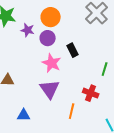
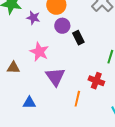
purple circle: (48, 38) -> (62, 26), moved
pink star: (52, 63) -> (39, 52), moved

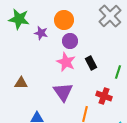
black rectangle: (78, 38) -> (91, 63), moved
pink star: (39, 52) -> (66, 62), moved

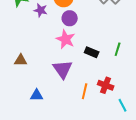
black rectangle: (91, 63) -> (92, 52), moved, turned -40
red cross: (104, 96) -> (106, 85), moved

